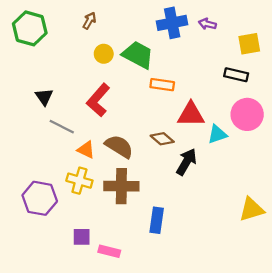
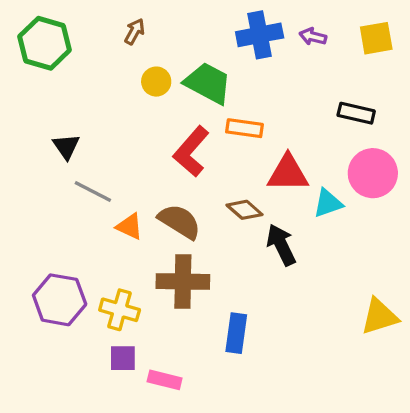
yellow square: (249, 44) -> (376, 38), moved
red L-shape: (98, 100) -> (191, 152), moved
black arrow: (186, 162) -> (281, 245), turned -56
yellow cross: (79, 181) -> (120, 310), moved

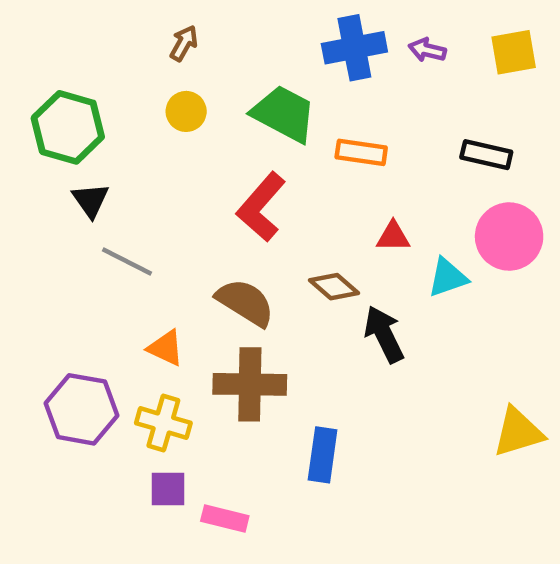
green hexagon: (45, 43) -> (68, 127), moved
yellow circle: (156, 82) -> (186, 111), moved
orange rectangle: (245, 128) -> (361, 152), moved
red triangle: (288, 173) -> (393, 237), size x0.6
orange triangle: (130, 226) -> (166, 348), moved

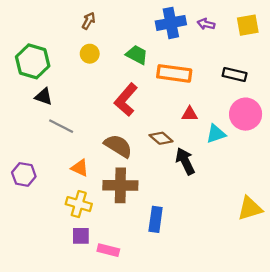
green trapezoid: (284, 114) -> (137, 55), size x0.7
orange rectangle: (361, 152) -> (174, 73), size x1.4
black triangle: (91, 200) -> (44, 96), turned -36
purple hexagon: (81, 409) -> (24, 174), moved, size x0.7

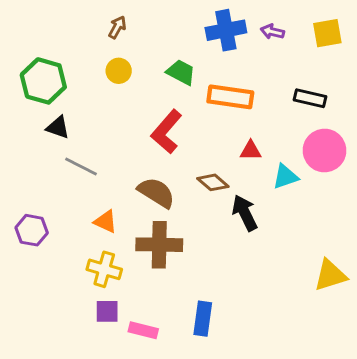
blue rectangle: (156, 219) -> (203, 319), moved

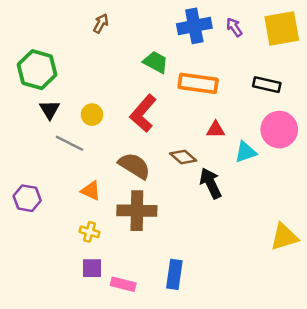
purple arrow: (272, 32) -> (234, 27), turned 42
yellow square: (327, 33) -> (282, 28), size x1.4
yellow circle: (119, 71) -> (92, 115), moved
black triangle: (58, 127) -> (50, 110), turned 40
yellow cross: (104, 269) -> (89, 232), size x0.7

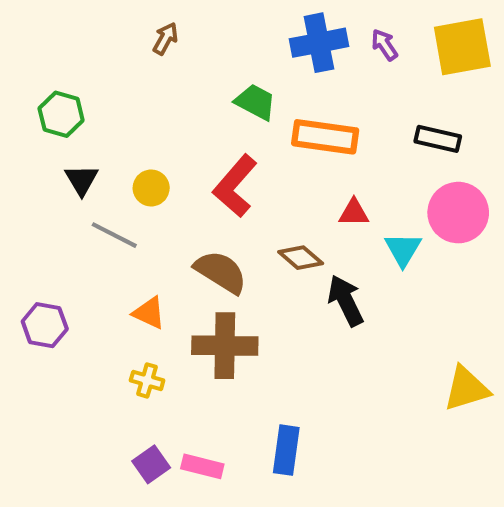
green hexagon: (37, 70) -> (61, 114), size x0.7
cyan triangle: (246, 152) -> (403, 249), turned -40
purple square: (92, 268) -> (151, 464), moved, turned -35

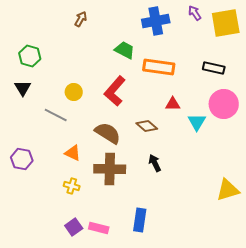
purple arrow: (384, 45) -> (195, 13), moved
black triangle: (82, 180) -> (23, 88), moved
black arrow: (346, 301) -> (155, 163), moved, size x0.7

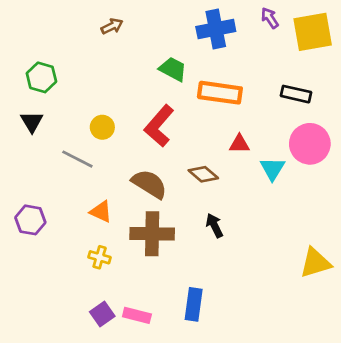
brown arrow: (81, 19) -> (112, 26), turned 35

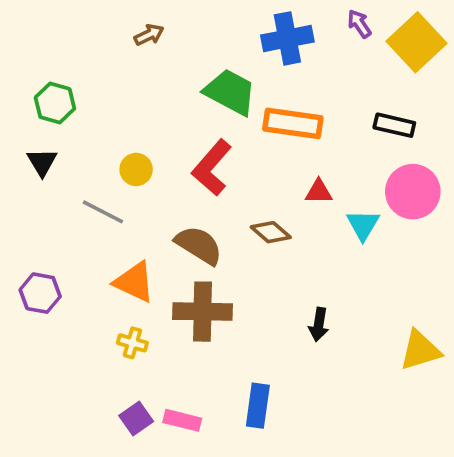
yellow square: (313, 32) -> (416, 42), turned -33
green trapezoid: (173, 69) -> (230, 92), size x1.4
orange triangle: (101, 212) -> (134, 282), size x1.4
black arrow: (214, 225) -> (319, 324), moved, turned -145

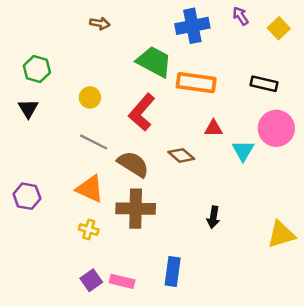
brown arrow: (149, 35) -> (100, 23), turned 36
yellow square: (416, 42) -> (279, 28), size x0.6
yellow circle: (136, 169) -> (90, 97), moved
gray line: (103, 212) -> (94, 142), moved

